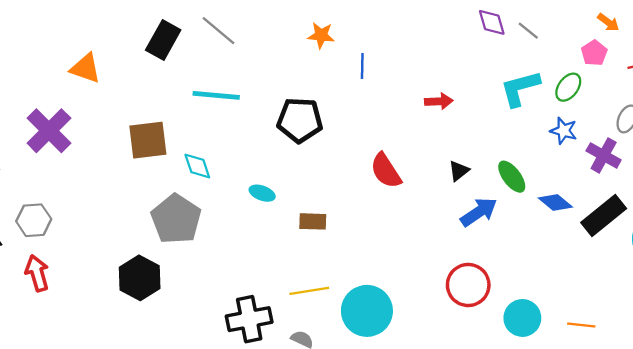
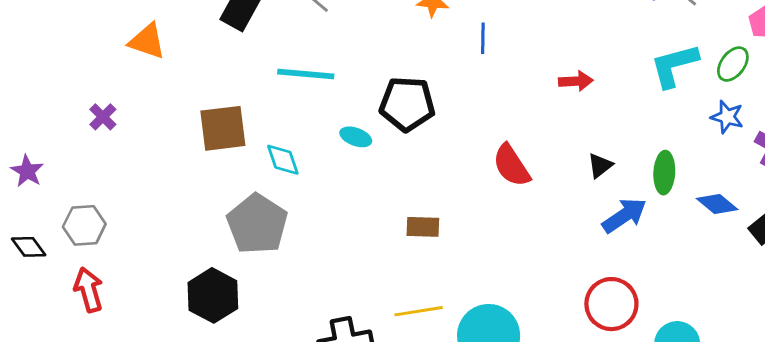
purple cross: (49, 131) -> (103, 117), size x0.5
green ellipse: (512, 177) -> (664, 173), turned 40
cyan ellipse: (262, 193) -> (356, 137), moved

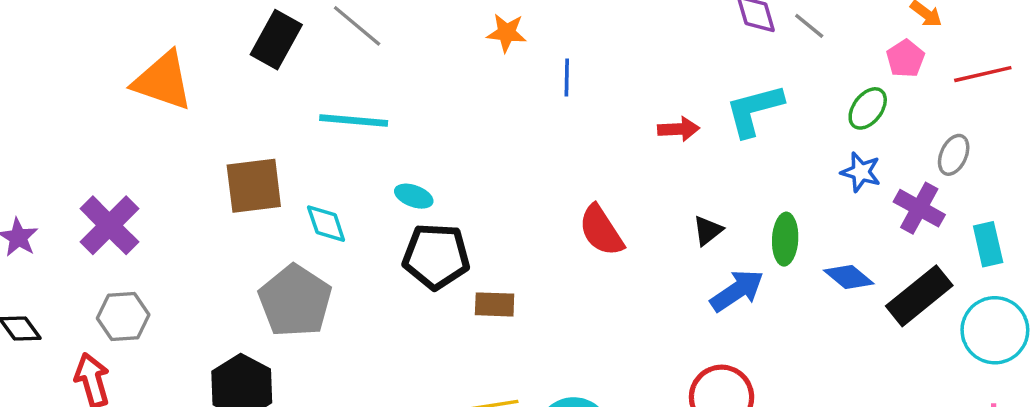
orange triangle: (147, 41) -> (163, 81), size x1.4
cyan L-shape: (674, 65) -> (754, 110), moved
black pentagon: (407, 104) -> (436, 256), moved
purple cross: (103, 117) -> (109, 225), moved, size x1.8
gray hexagon: (84, 225) -> (123, 316), moved

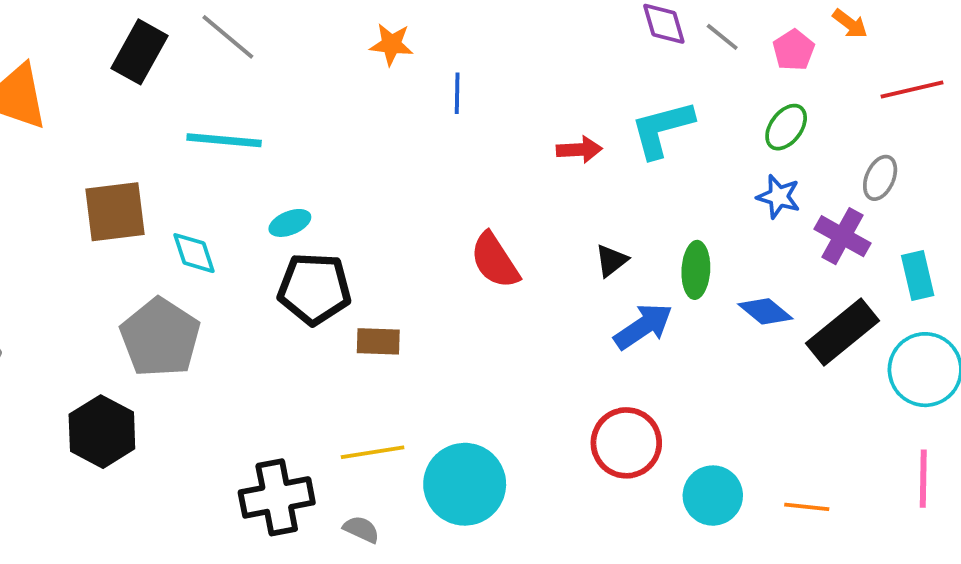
pink pentagon: (905, 59) -> (794, 50), moved
cyan ellipse: (414, 196) -> (290, 223), turned -42

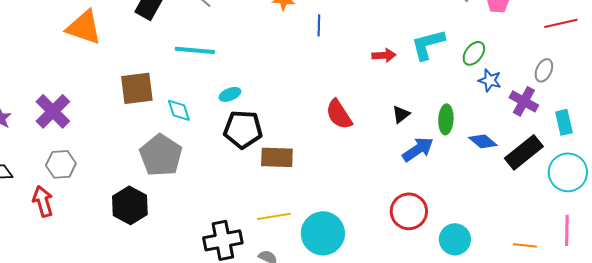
green ellipse: (786, 127) -> (474, 53), moved
brown rectangle: (378, 341) -> (277, 157), size x1.4
orange line: (807, 507) -> (525, 245), moved

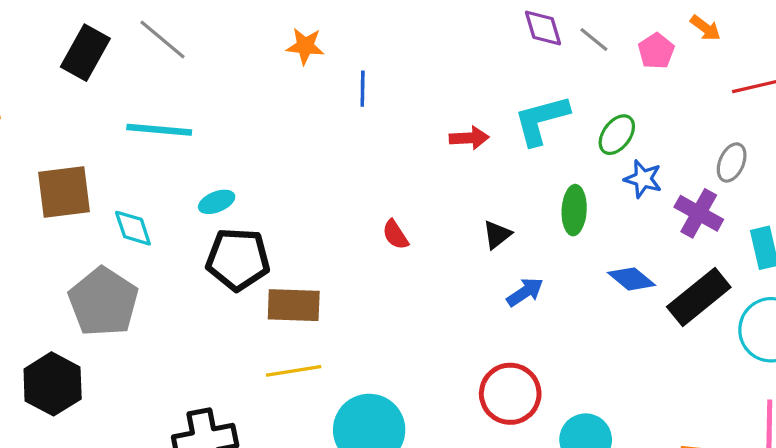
red semicircle: (339, 114) -> (395, 235), size x0.6
green ellipse: (446, 119) -> (574, 210), moved
blue arrow: (418, 149) -> (525, 292), size x0.7
yellow line: (274, 216) -> (294, 371), moved

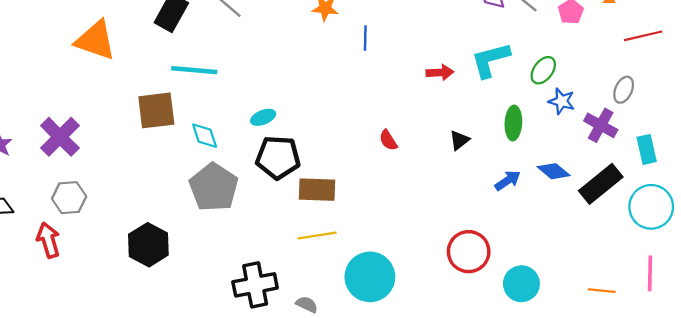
cyan line: (159, 130) -> (194, 70), moved
blue arrow: (525, 292) -> (508, 180), moved
gray pentagon: (103, 302) -> (214, 187), moved

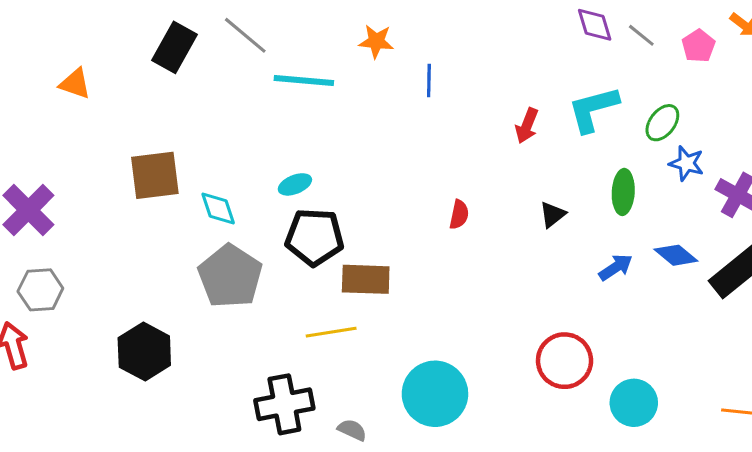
orange triangle: (95, 40) -> (75, 84), size x0.6
cyan line: (194, 70) -> (304, 81), moved
red arrow: (440, 73) -> (527, 126), turned 115
red semicircle: (388, 140) -> (459, 215), turned -135
yellow line: (317, 236) -> (331, 332), moved

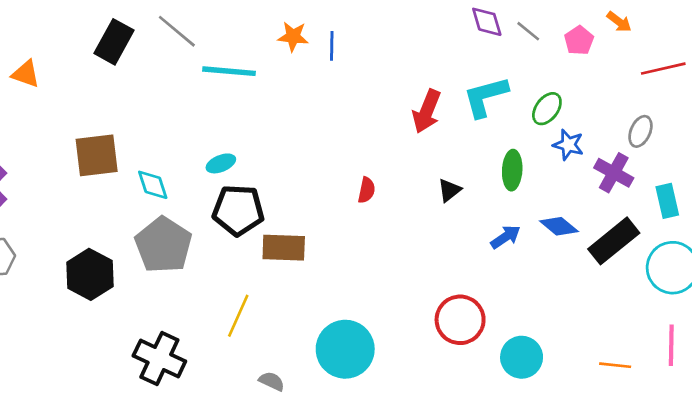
blue line: (429, 81) -> (332, 46), moved
red arrow: (527, 126) -> (427, 111), size x1.4
yellow line: (331, 332) -> (238, 316), moved, turned -57
black hexagon: (144, 352) -> (90, 274), moved
black cross: (284, 404) -> (159, 359), moved, turned 36

